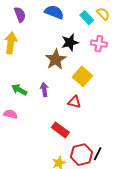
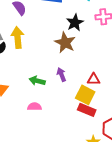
yellow square: (82, 76) -> (85, 95), moved

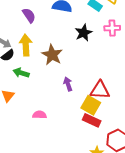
brown star: (65, 43) -> (52, 55), moved
red triangle: (94, 79) -> (100, 90), size x1.5
green arrow: (37, 81) -> (21, 73), moved

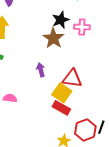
pink cross: (112, 28) -> (82, 27), moved
brown star: (52, 55) -> (53, 38), moved

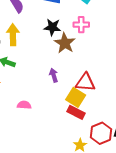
black star: (61, 20) -> (52, 27), moved, turned 30
pink cross: (82, 27) -> (81, 25), moved

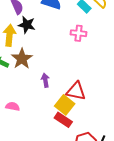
black star: (52, 27) -> (27, 25), moved
brown star: (65, 43) -> (22, 59), moved

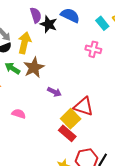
black star: (27, 25) -> (49, 24), moved
purple arrow: (45, 80) -> (54, 92), turned 120

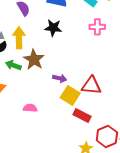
black star: (49, 24) -> (53, 28), moved
pink cross: (93, 49) -> (97, 27), moved
yellow square: (71, 119) -> (70, 95), moved

